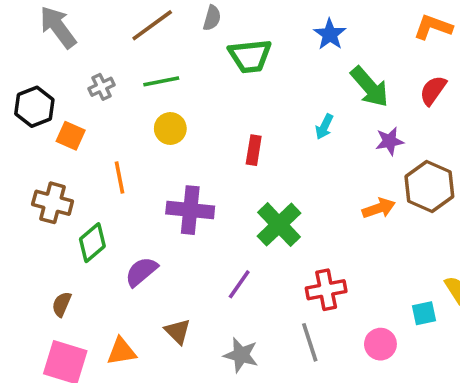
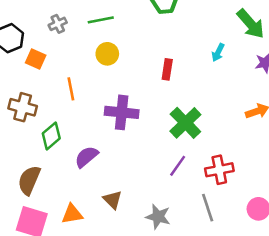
purple line: (239, 284) -> (178, 166), moved
brown semicircle: (62, 304) -> (29, 180), size x1.6

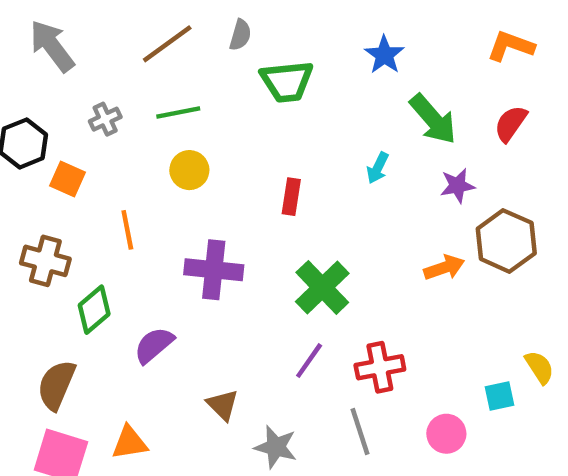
brown triangle: (112, 200) -> (223, 405), moved

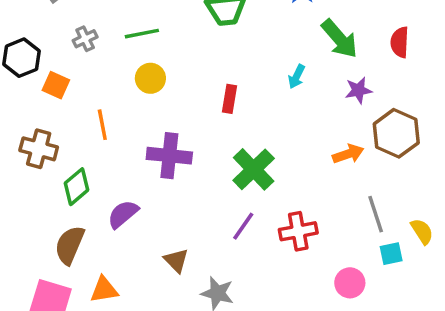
red semicircle: (511, 124) -> (400, 42), turned -32
brown semicircle: (56, 385) -> (70, 245), moved
gray line: (360, 431) -> (376, 214), moved

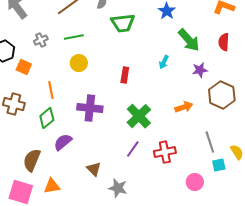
orange arrow: (348, 154) -> (184, 107), moved
green diamond: (76, 187) -> (47, 118), moved

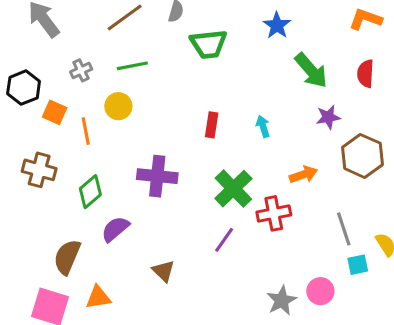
cyan arrow: (164, 62) -> (263, 126), moved, turned 136
yellow circle: (79, 63) -> (118, 106), moved
orange line: (51, 90) -> (86, 131), moved
red cross: (165, 152) -> (274, 213), moved
gray star: (118, 188) -> (282, 300), moved, turned 30

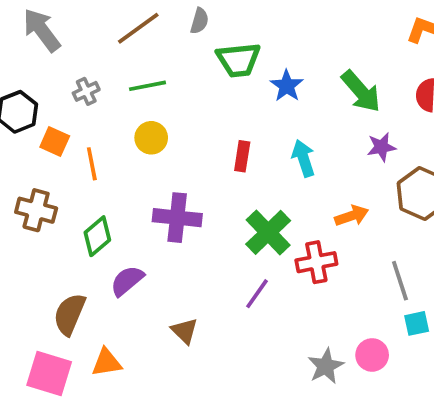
blue star: (277, 25) -> (287, 86), moved
yellow circle: (118, 106) -> (151, 138), moved
cyan arrow: (263, 126) -> (303, 158), size x1.4

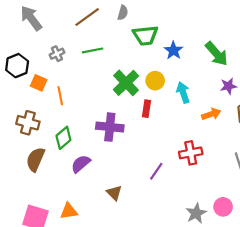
yellow circle: (151, 138) -> (155, 81), moved
red rectangle: (242, 156) -> (146, 109), moved
orange arrow: (352, 216) -> (211, 114), moved
green cross: (268, 232) -> (126, 83), moved
brown semicircle: (70, 314) -> (35, 159), moved

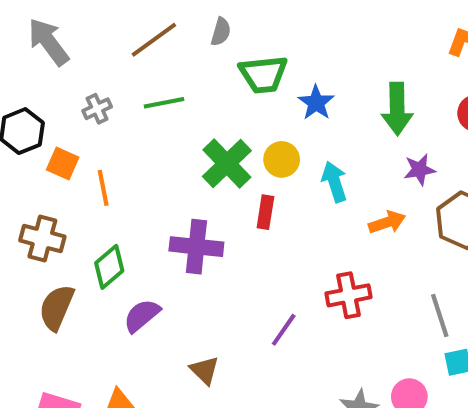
green arrow: (217, 54) -> (397, 109), turned 40

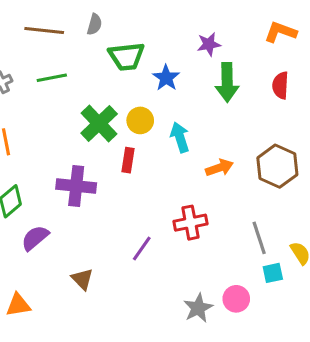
brown line: (154, 40) -> (44, 30), turned 42
purple star: (419, 170) -> (209, 44), moved

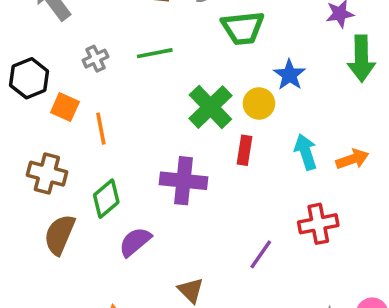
blue star: (166, 78) -> (289, 75), moved
cyan arrow: (180, 137) -> (306, 152), moved

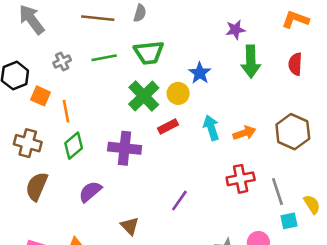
green trapezoid: (243, 28) -> (149, 53), moved
red rectangle: (245, 150) -> (168, 127), turned 54
green diamond: (106, 199) -> (74, 146), moved
red cross: (318, 224) -> (241, 179), moved

